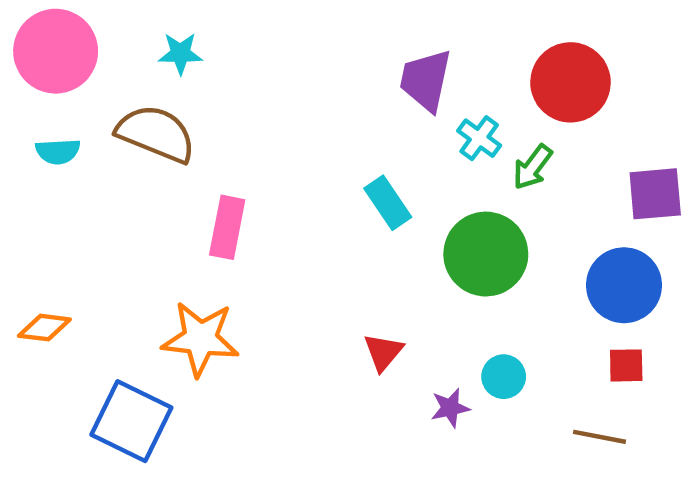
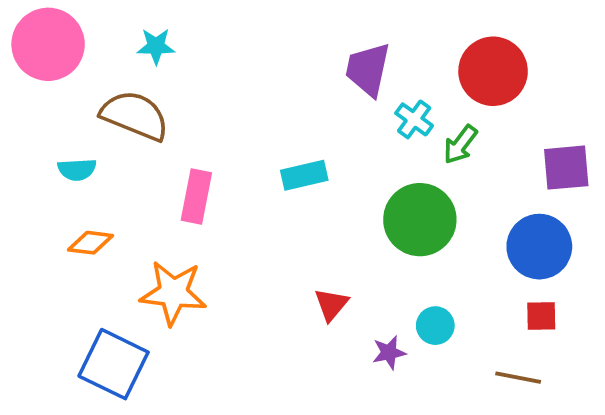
cyan semicircle: (58, 151) -> (77, 170), moved
cyan rectangle: (388, 203) -> (304, 175), moved, turned -69
orange diamond: (44, 328) -> (90, 243), moved

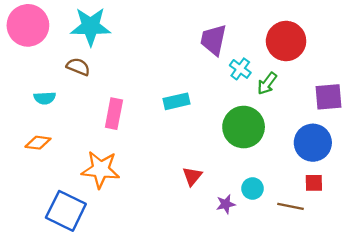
cyan star: (156, 46) -> (90, 26), size x1.8
brown semicircle: (135, 116) -> (78, 67), size x0.6
orange diamond: (90, 243) -> (38, 143), moved
brown line: (518, 378) -> (290, 206), moved

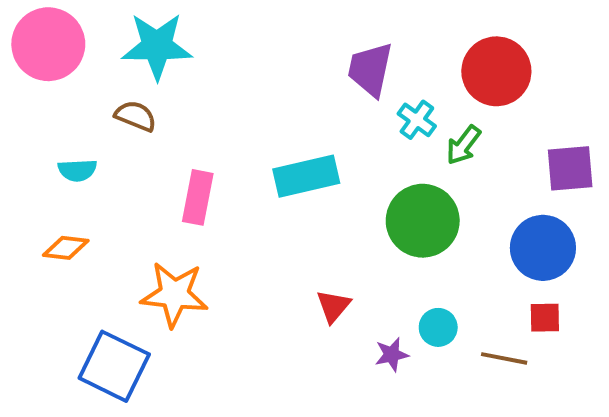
cyan rectangle: (177, 101) -> (306, 176), size x1.4

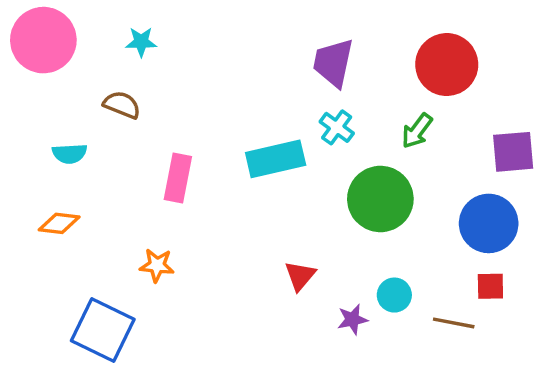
cyan star: (157, 46) -> (141, 42), size x0.5
cyan cross: (417, 120) -> (337, 127), moved
orange star: (174, 294) -> (157, 265), size x0.6

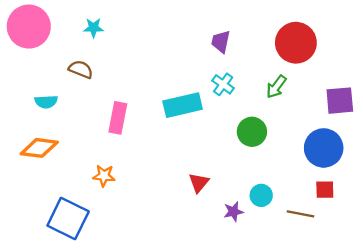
purple trapezoid: (333, 63) -> (221, 42), size x0.7
green circle: (380, 199) -> (252, 132), size x0.7
orange diamond: (59, 223) -> (39, 148), size x1.4

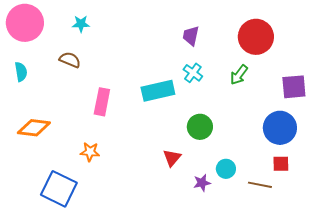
cyan semicircle: (46, 102) -> (21, 72), moved, turned -96
green circle: (252, 132) -> (200, 127), moved

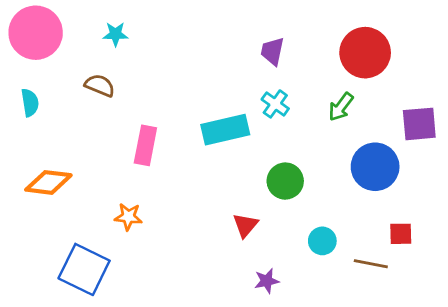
blue circle: (280, 128) -> (375, 167), moved
purple star: (202, 183) -> (267, 281), moved

